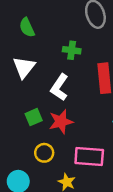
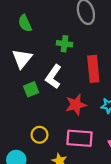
green square: (34, 117) -> (31, 89), moved
red star: (61, 122) -> (76, 105), moved

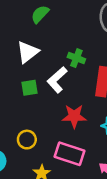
green semicircle: (25, 23) -> (40, 14), turned 54
green cross: (65, 44) -> (76, 58), moved

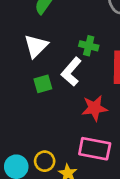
yellow circle: (27, 140) -> (45, 161), moved

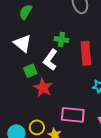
white triangle: (36, 46) -> (23, 43), turned -30
red star: (94, 108) -> (43, 88), moved, turned -30

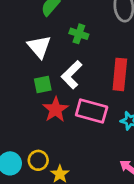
green cross: (61, 40) -> (79, 34), moved
pink rectangle: (73, 115) -> (92, 111), moved

